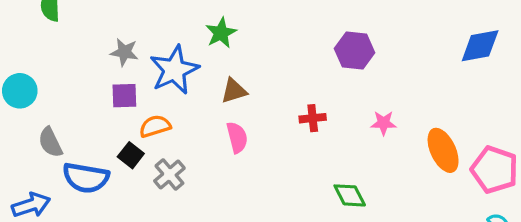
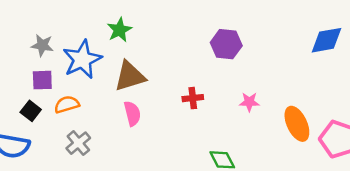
brown triangle: (234, 91) -> (130, 76), size x1.5
black square: (131, 155) -> (31, 111), moved

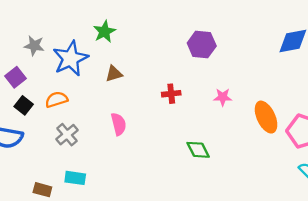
brown triangle: (130, 76) -> (114, 74), size x0.6
purple square: (42, 80) -> (15, 77), moved, turned -36
pink semicircle: (132, 113) -> (119, 124), moved

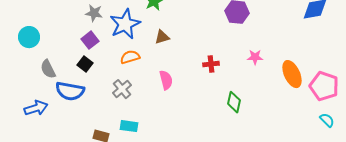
purple square: (15, 77) -> (90, 40), moved
red cross: (171, 94) -> (211, 64), moved
orange semicircle: (56, 100) -> (130, 57), moved
green diamond: (198, 150) -> (234, 102), turned 40

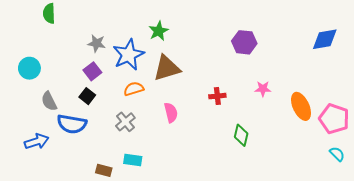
brown triangle: (162, 37) -> (167, 68), size x1.8

